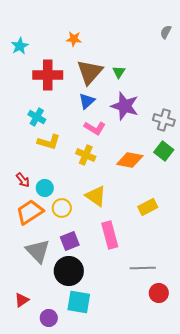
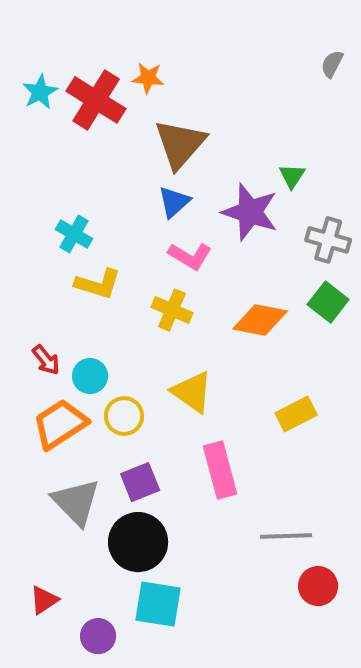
green triangle: (119, 72) -> (292, 176), moved
red cross: (48, 75) -> (96, 100), moved, turned 32

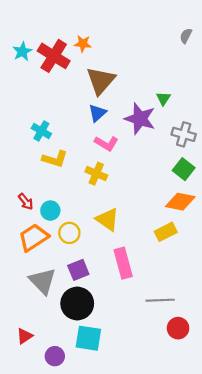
orange diamond: (260, 320) -> (180, 202), moved

